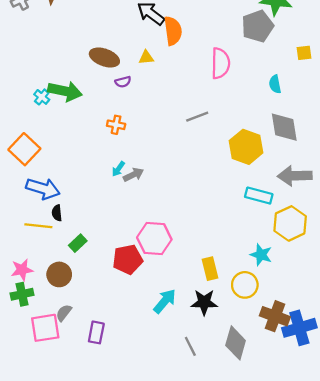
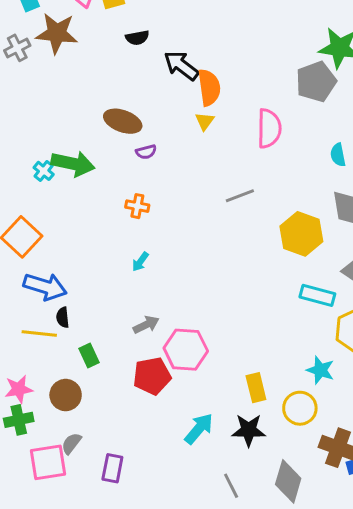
yellow triangle: (146, 57) -> (205, 121), moved, turned -49
gray arrow: (133, 175) -> (146, 325), moved
green rectangle: (78, 243) -> (89, 355), turned -72

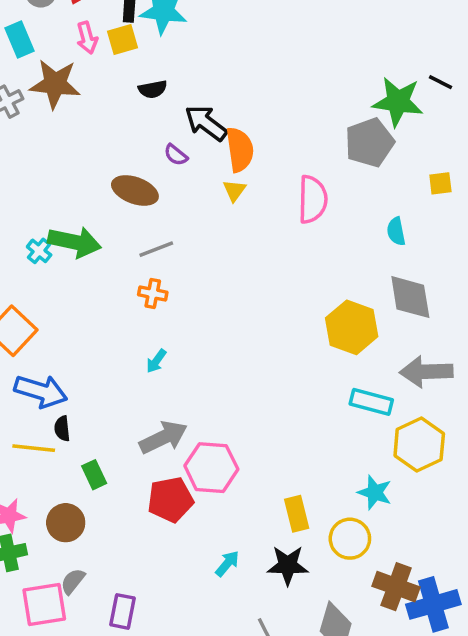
purple semicircle: (146, 152) -> (176, 155), moved, turned 54
gray line: (240, 196) -> (156, 249), moved
gray arrow: (146, 325) -> (163, 437), size x1.5
cyan arrow: (199, 429) -> (227, 564), size x0.7

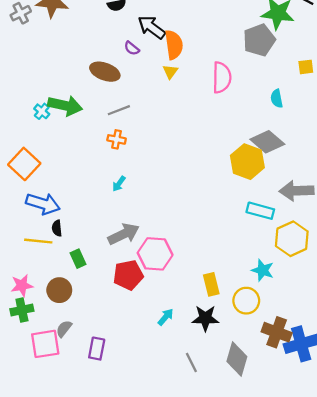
gray diamond: (410, 297) -> (267, 142), moved, turned -40

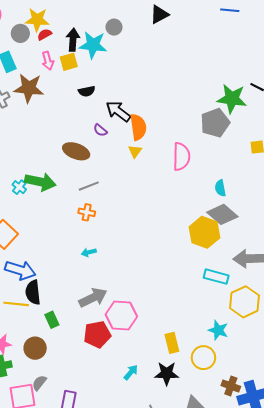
cyan semicircle: (277, 98) -> (220, 188), moved
cyan arrow: (119, 184) -> (89, 252), turned 40
black semicircle: (57, 228) -> (33, 292), size x1.6
brown cross: (277, 332) -> (231, 386), size x0.7

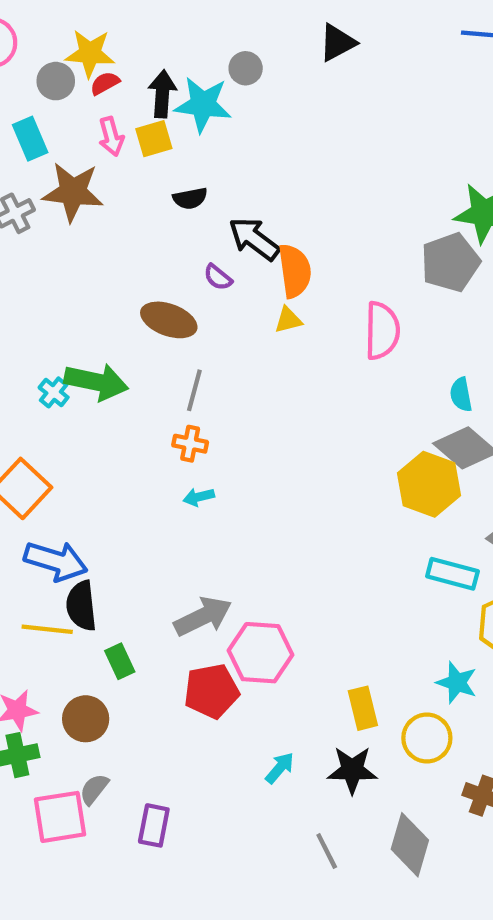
yellow triangle: (135, 151) -> (288, 320), turned 40
gray line: (89, 186) -> (194, 390), turned -54
cyan arrow: (89, 252) -> (199, 497), moved

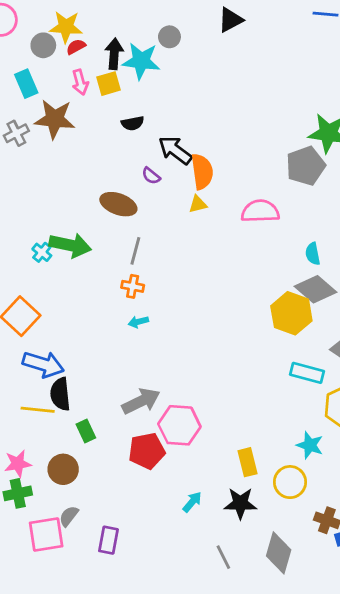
pink semicircle: (382, 331) -> (260, 211), turned -93

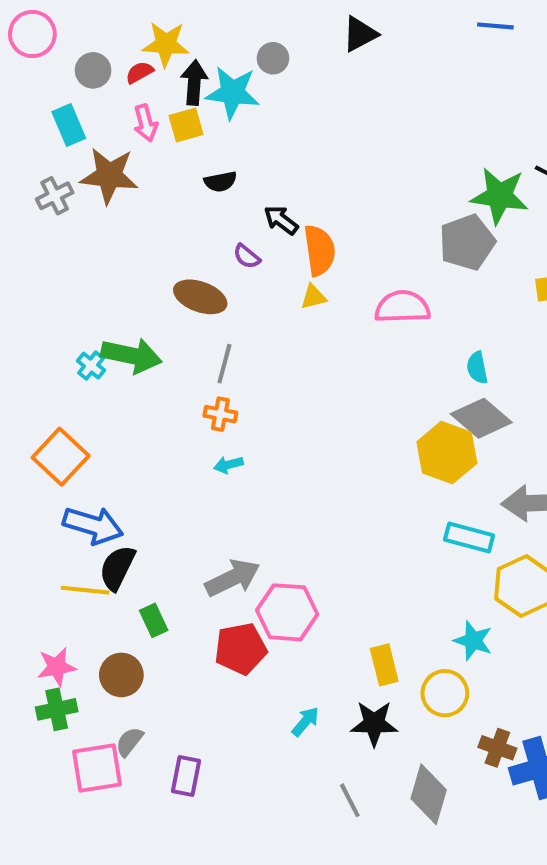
yellow star: (66, 27) -> (166, 44), moved
black arrow: (175, 150) -> (281, 220), size x0.7
black semicircle: (60, 394) -> (117, 568), turned 32

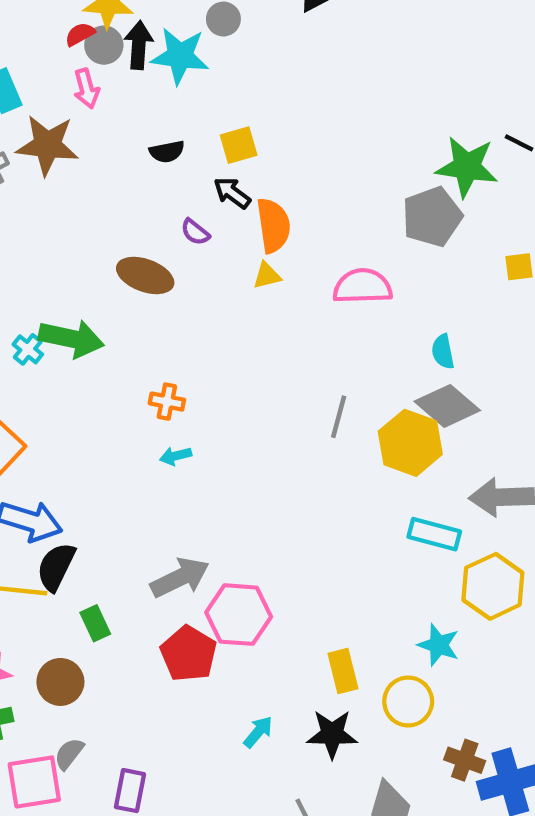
gray circle: (93, 70) -> (104, 45), moved
yellow square: (186, 125) -> (239, 145), moved
gray line: (224, 364) -> (339, 417), moved
red pentagon: (241, 649) -> (189, 654), turned -30

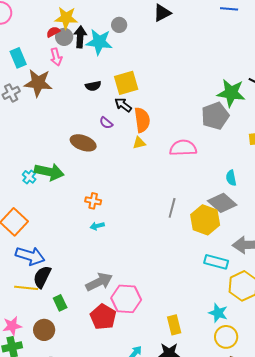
yellow square: (239, 145) -> (126, 83), size x1.4
cyan semicircle: (443, 352) -> (231, 178), moved
yellow circle: (408, 701) -> (226, 337), moved

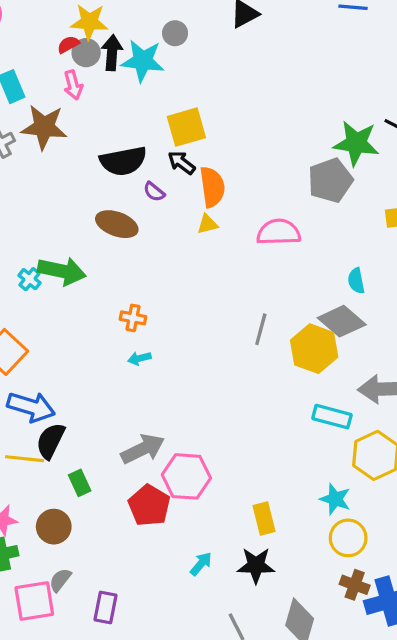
black semicircle: (93, 86) -> (123, 161), moved, size x1.8

